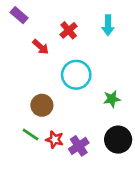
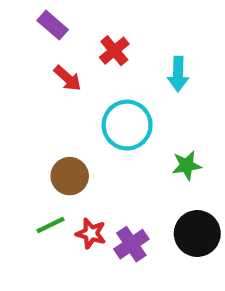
purple rectangle: (19, 15) -> (53, 25), moved
cyan arrow: (108, 25) -> (178, 74), moved
green line: (30, 134) -> (51, 225), turned -60

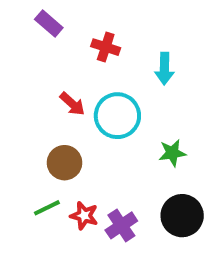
red cross: (114, 51) -> (106, 47), turned -32
red arrow: (68, 78) -> (72, 104), moved

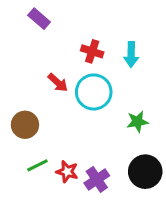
red cross: (106, 47) -> (92, 51), moved
brown circle: (65, 163) -> (25, 125), moved

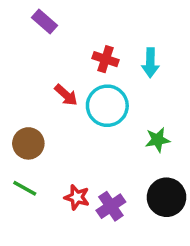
green line: (37, 165) -> (25, 188), moved, turned 55

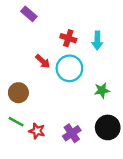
red star: (77, 197) -> (37, 131), moved

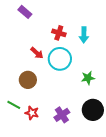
brown circle: (18, 93) -> (28, 80), moved

